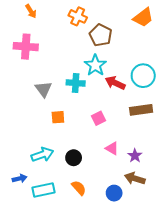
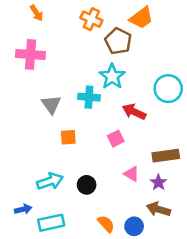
orange trapezoid: (143, 17) -> (141, 18), moved
red arrow: (115, 83) -> (134, 112), moved
brown rectangle: (141, 110) -> (166, 156), moved
orange semicircle: (79, 188) -> (106, 224), moved

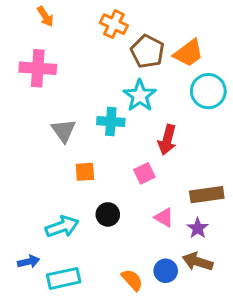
orange trapezoid: (141, 18) -> (189, 53), moved
cyan circle: (168, 89) -> (208, 91), moved
red arrow: (134, 112) -> (167, 140), turned -100
black circle: (87, 185) -> (108, 214), moved
blue circle: (134, 226) -> (166, 271), moved

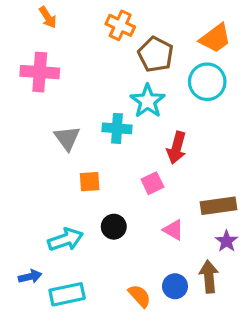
orange trapezoid: (189, 53) -> (215, 38), moved
cyan circle: (208, 91) -> (207, 82), moved
purple star: (198, 228) -> (227, 241), moved
brown arrow: (198, 262) -> (209, 277), turned 68

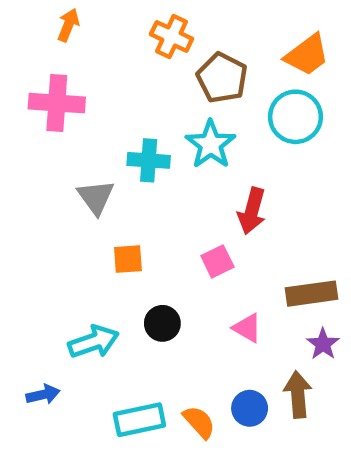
orange arrow: (48, 17) -> (68, 25), turned -125
cyan cross: (117, 128) -> (149, 160), moved
cyan rectangle: (67, 294) -> (139, 420), moved

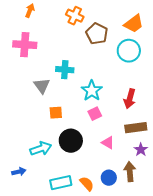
cyan star: (211, 144) -> (92, 91), moved
red arrow: (252, 211) -> (130, 99), moved
black circle: (162, 323) -> (71, 141), size x1.5

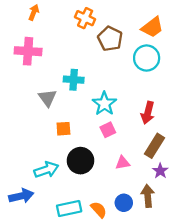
brown rectangle: (136, 128) -> (155, 146), turned -50
pink triangle: (108, 143) -> (123, 163), turned -40
blue arrow: (19, 172) -> (21, 196), size x1.5

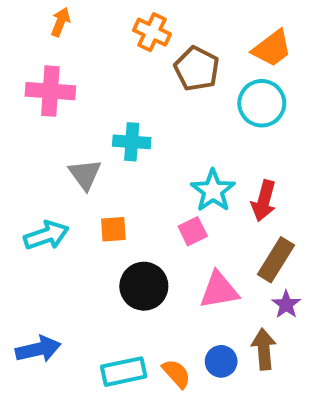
cyan star: (104, 104) -> (213, 191), moved
pink triangle: (123, 163) -> (219, 290), size x1.5
cyan arrow: (46, 170) -> (46, 235), moved

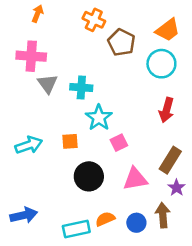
gray triangle: (85, 174) -> (48, 84), moved
cyan star: (213, 191) -> (99, 118), moved
red arrow: (264, 201) -> (166, 110), moved
orange semicircle: (176, 374) -> (105, 219), moved, turned -72

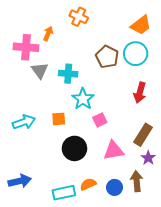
orange arrow: (37, 14) -> (48, 34), moved
brown pentagon: (121, 42) -> (107, 57), moved

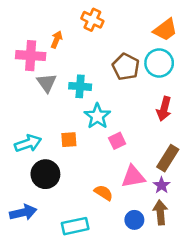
black circle: (74, 148) -> (45, 174), moved
purple star: (148, 158) -> (162, 185), moved
orange semicircle: (88, 184) -> (103, 193), moved, turned 56

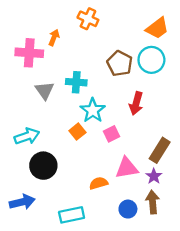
gray triangle: (47, 83) -> (45, 90), moved
red arrow: (164, 109) -> (136, 103), moved
orange square: (69, 140) -> (77, 132), moved, turned -35
orange semicircle: (103, 193) -> (99, 183), turned -48

